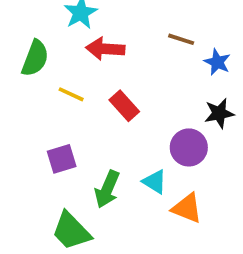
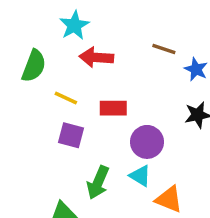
red rectangle: (124, 106) -> (113, 108), turned -48
purple circle: (189, 147) -> (147, 142), moved
purple square: (62, 159) -> (71, 135), moved, turned 32

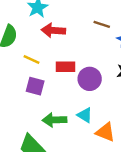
purple circle: (147, 142) -> (90, 79), moved
green arrow: (98, 182) -> (55, 120), turned 65

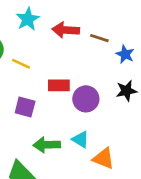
red arrow: (53, 30) -> (66, 30), moved
yellow line: (32, 59) -> (21, 64), moved

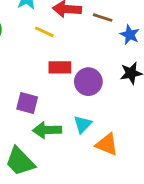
yellow line: (21, 64) -> (44, 32), moved
purple square: (25, 107) -> (27, 103), moved
cyan triangle: (80, 139) -> (83, 124), turned 42

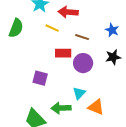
brown line: (103, 18) -> (82, 37), moved
green arrow: (47, 130) -> (61, 108), moved

